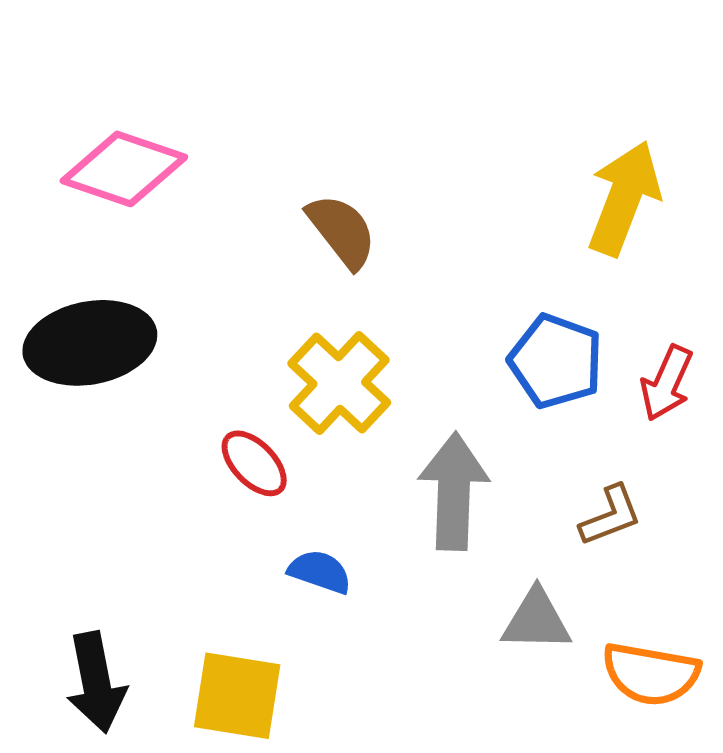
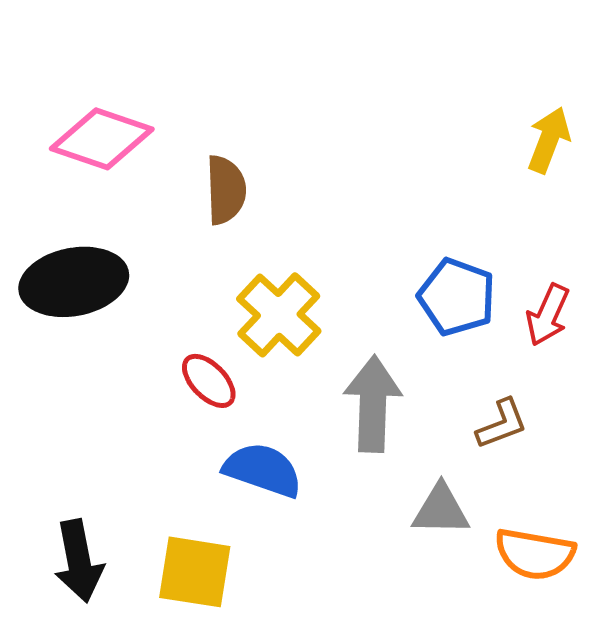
yellow arrow: (624, 198) -> (549, 140), moved, size x0.7
brown semicircle: (342, 231) -> (226, 190), moved, turned 36
blue semicircle: (320, 572) -> (263, 470), size x1.5

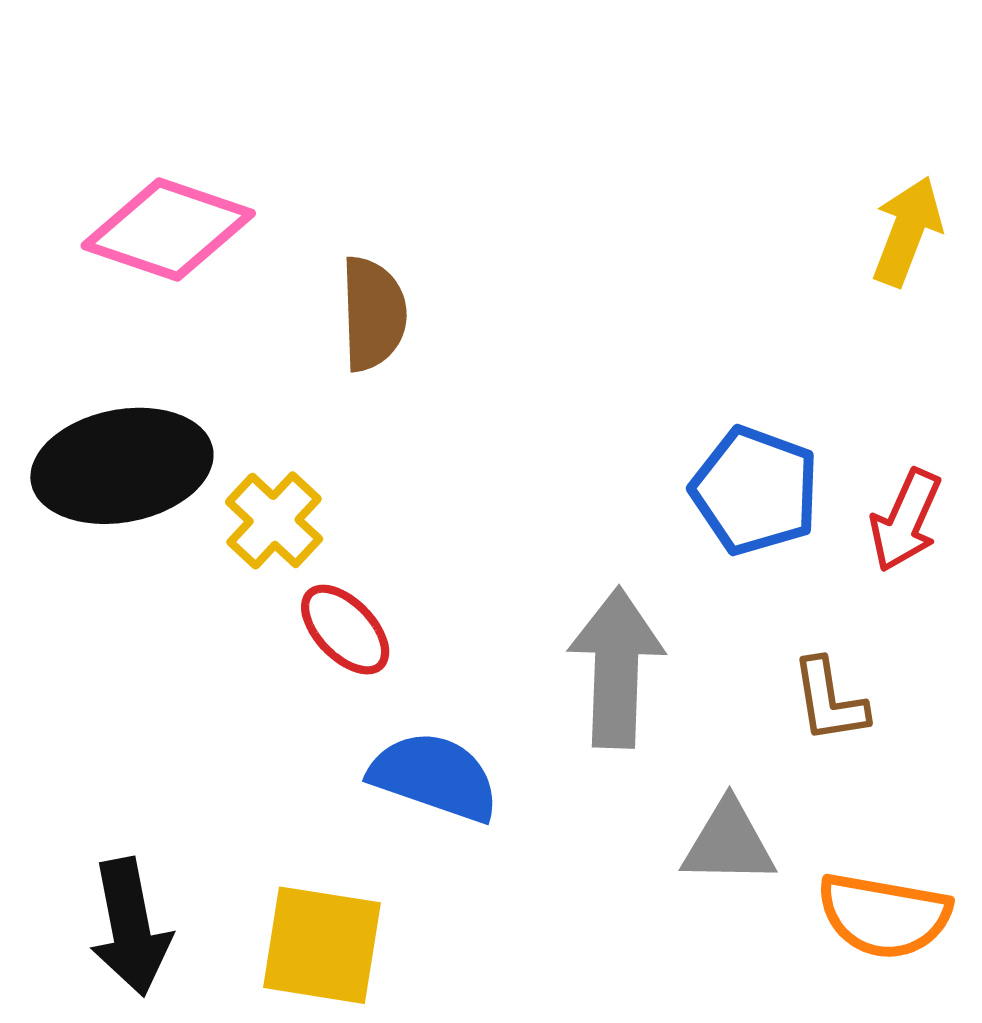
yellow cross: (279, 315) -> (274, 520), moved, size x0.7
brown L-shape: (502, 424) -> (829, 701), turned 102

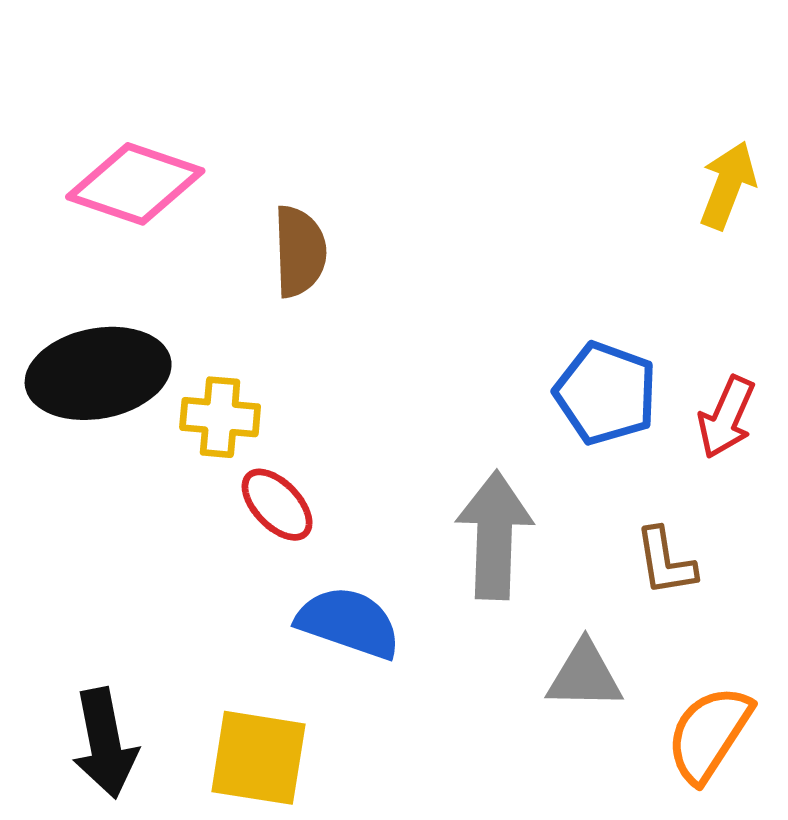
yellow cross: (274, 520) -> (220, 417), turned -38
orange semicircle: (884, 915) -> (709, 734), turned 113

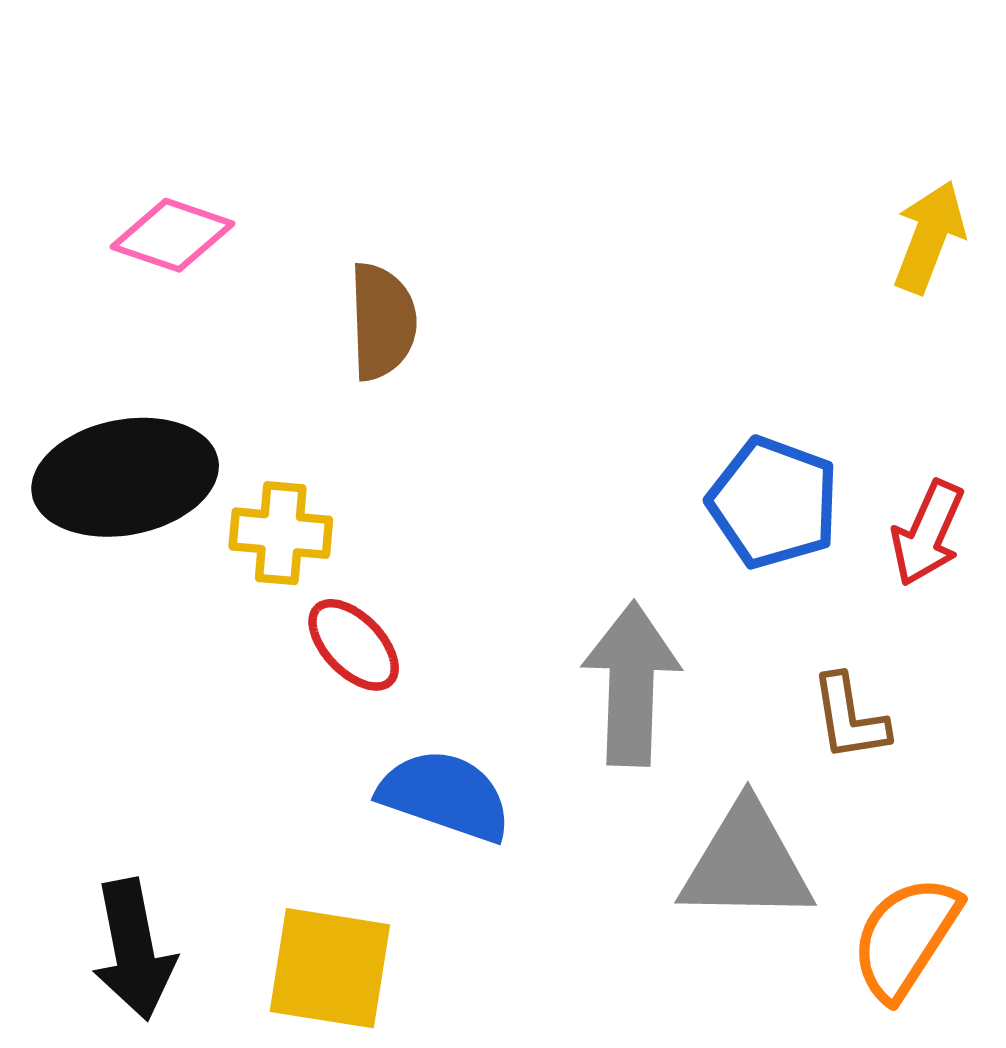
pink diamond: (135, 184) -> (172, 235), size x0.7
gray triangle: (585, 676) -> (746, 863), size x1.4

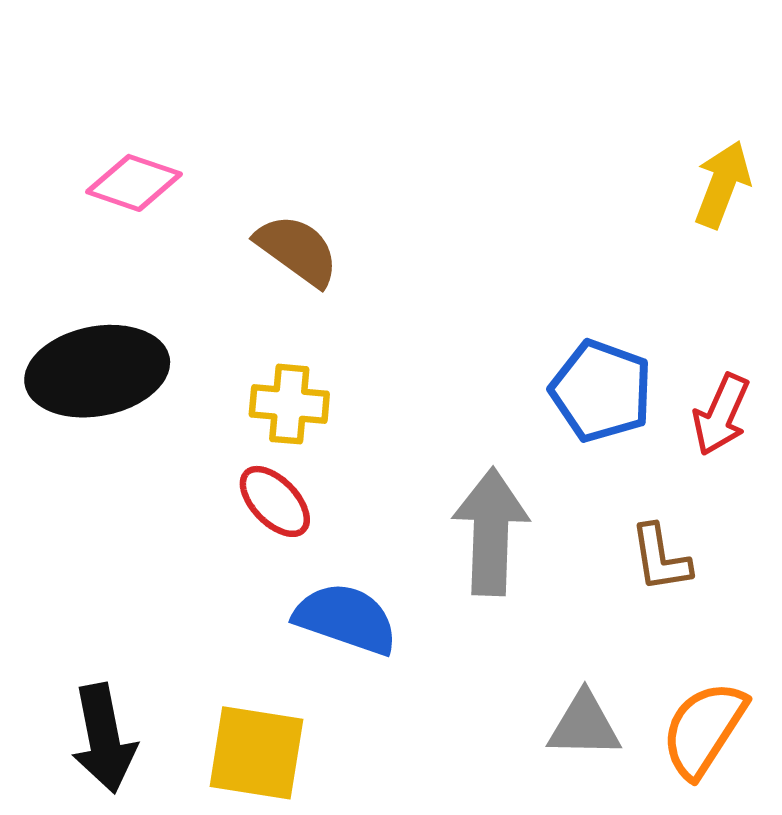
brown semicircle: (382, 322) -> (297, 250), turned -52
yellow cross: (281, 533) -> (289, 404), moved
gray triangle: (746, 863) -> (584, 725), moved, size x0.7

